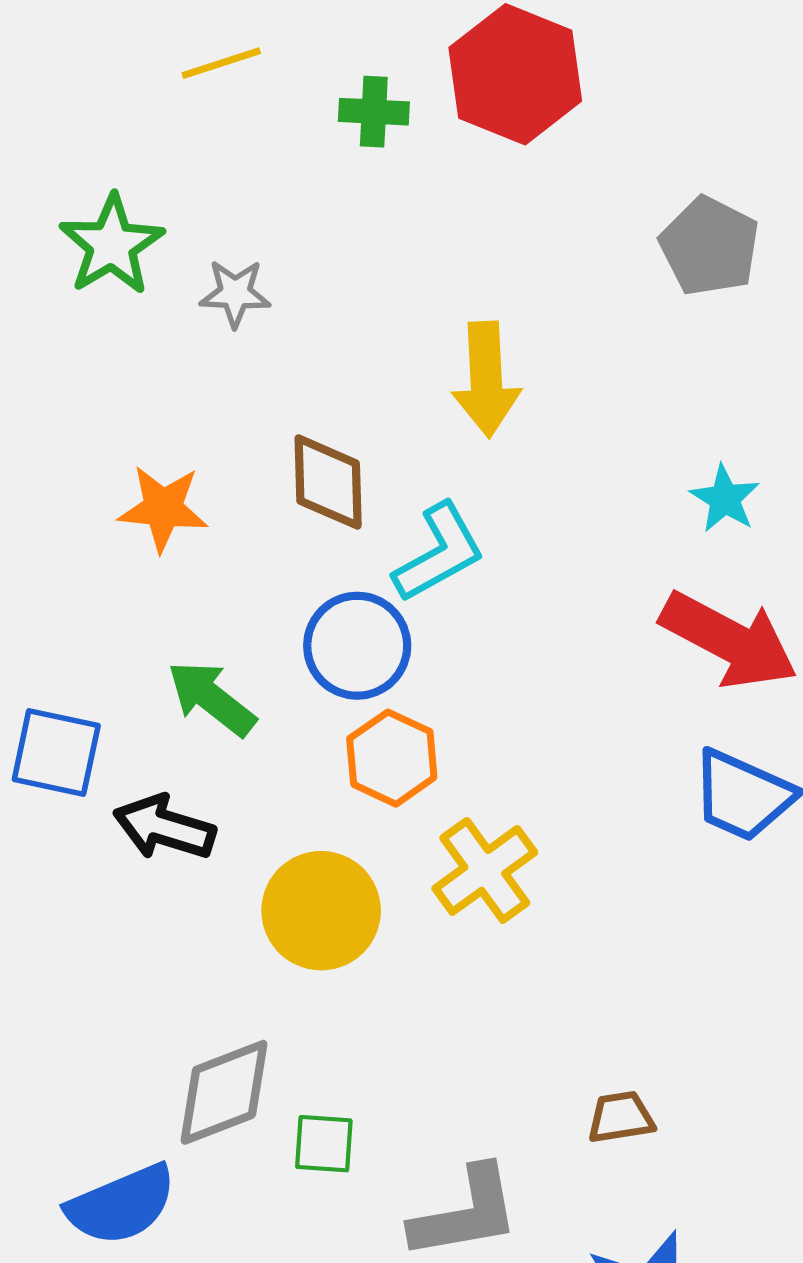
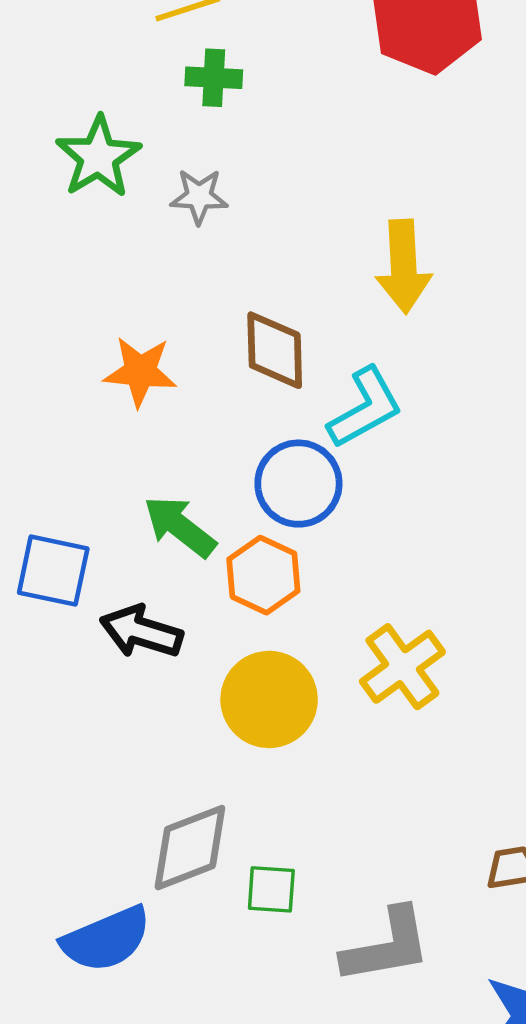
green cross: (374, 112) -> (214, 78), moved
orange hexagon: (392, 758) -> (263, 575), moved

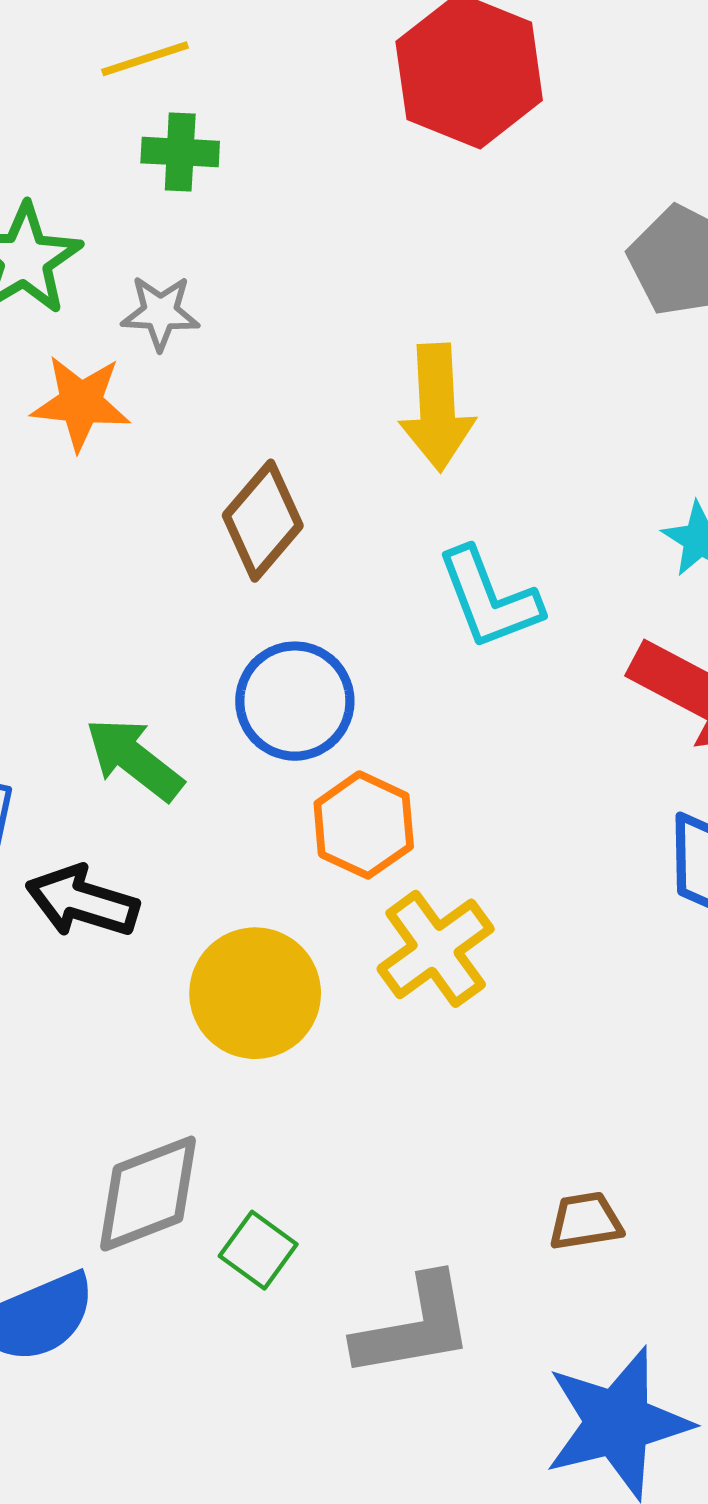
brown diamond: (275, 350) -> (263, 521), turned 42
orange star: (140, 372) -> (81, 403), moved
cyan L-shape: (365, 408) -> (489, 599), moved, turned 98
orange hexagon: (263, 575) -> (364, 825), moved
green square: (271, 889) -> (258, 1250), turned 32

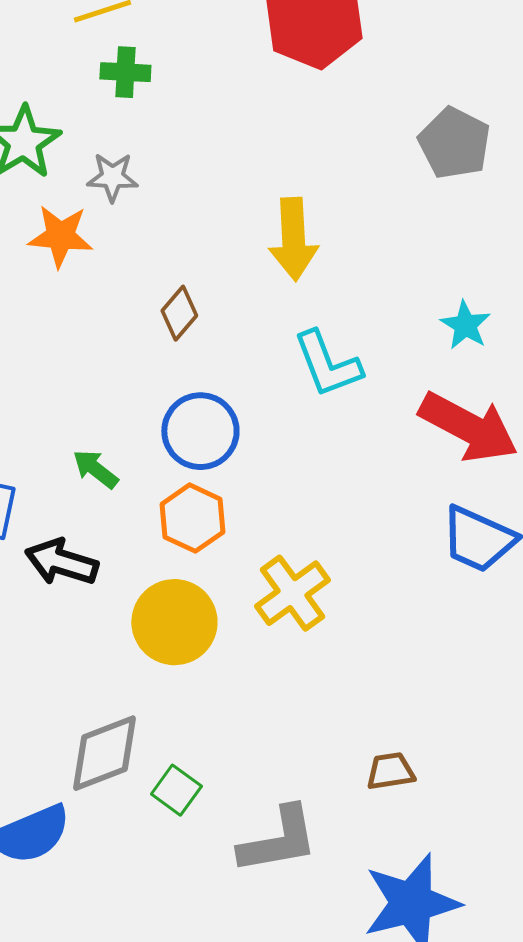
brown diamond: (263, 521) -> (179, 313), size x0.7
green arrow: (134, 759) -> (95, 469), size x0.7
orange hexagon: (364, 825) -> (192, 518), moved

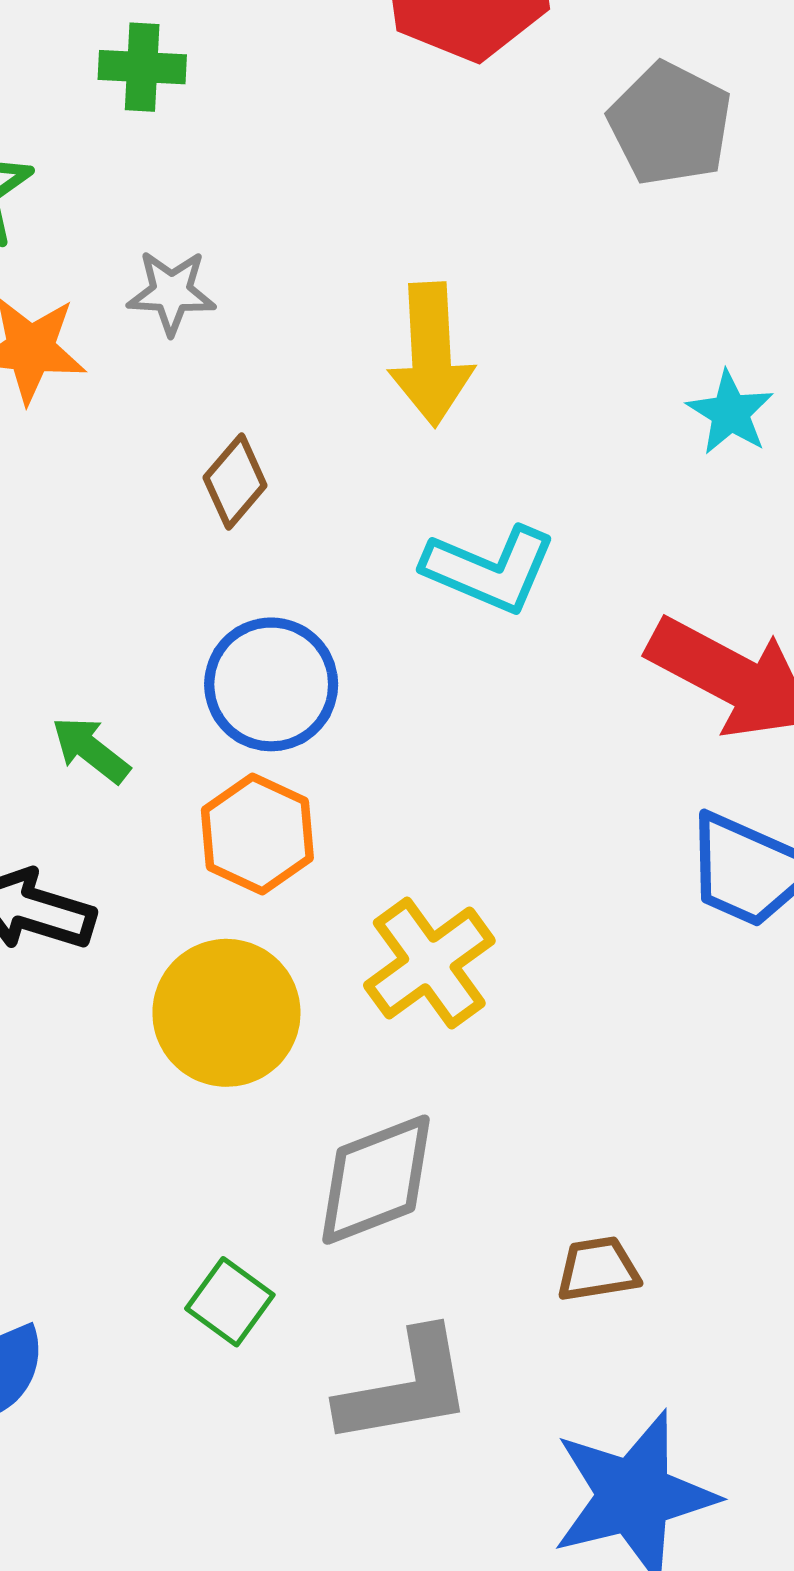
gray pentagon: (454, 143) -> (670, 124), moved
gray star: (112, 177) -> (171, 292), moved
cyan star: (465, 325) -> (730, 413), moved
cyan L-shape: (327, 364) -> (490, 569), turned -46
gray diamond: (104, 753) -> (376, 1180), moved

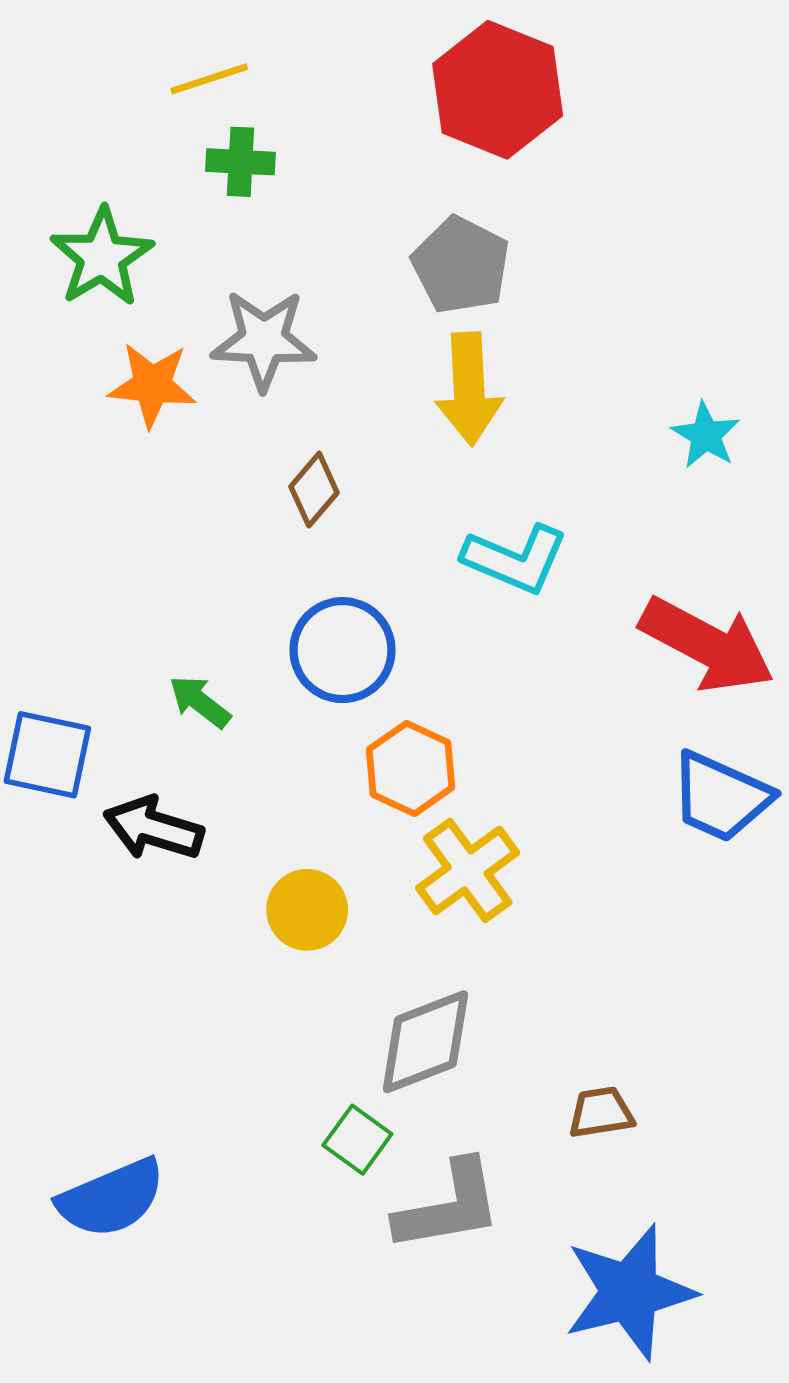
gray pentagon: (670, 124) -> (461, 265), moved
gray star: (171, 292) -> (264, 340), size x1.5
orange hexagon: (257, 834) -> (411, 768), moved
yellow circle: (226, 1013) -> (307, 910), size x0.7
green square: (230, 1302) -> (357, 1140), moved

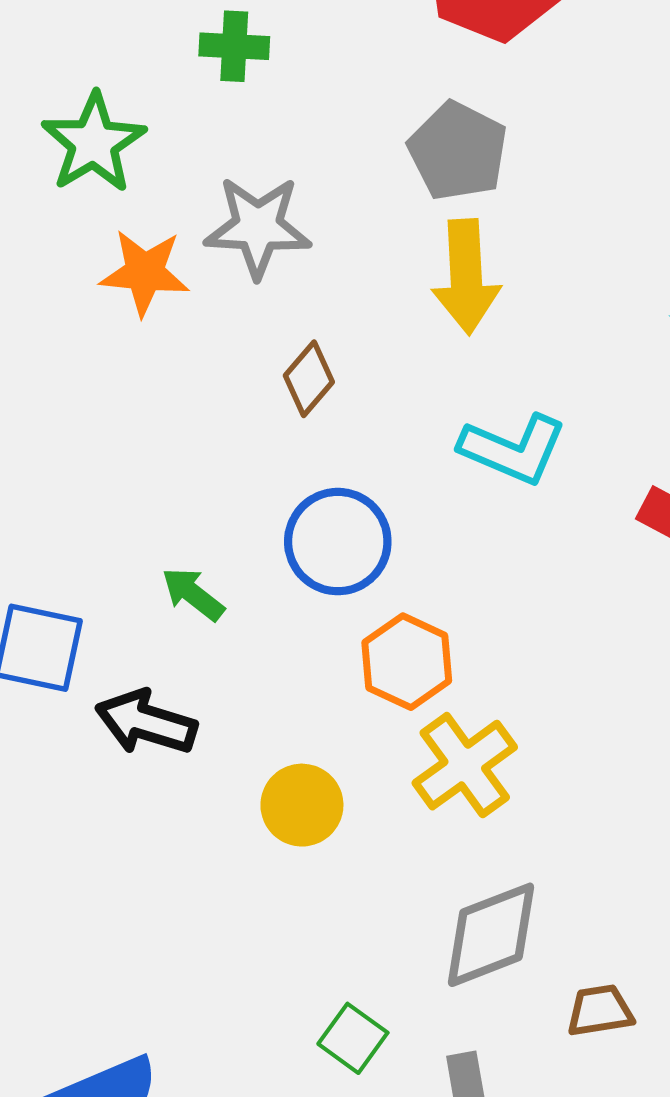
gray diamond: (425, 1042) -> (491, 935), moved

